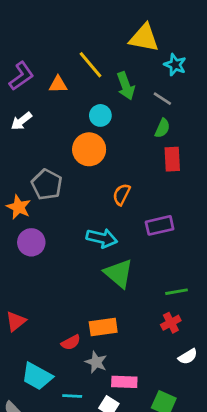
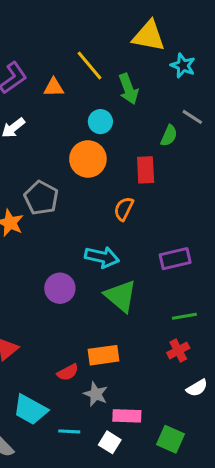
gray line: (162, 99) -> (192, 117), moved
red rectangle: (172, 159) -> (146, 170), moved
purple rectangle: (160, 225) -> (175, 259), moved
purple circle: (31, 242) -> (60, 288), moved

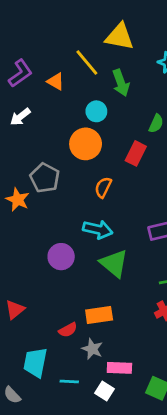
yellow triangle: (149, 36) -> (119, 37), moved
orange triangle: (54, 87) -> (56, 81), turned 30
red rectangle: (146, 170) -> (136, 153), turned 30
orange semicircle: (124, 209) -> (103, 187), moved
cyan trapezoid: (30, 410) -> (35, 362), turned 72

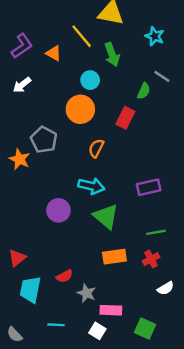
orange rectangle: (99, 315) -> (114, 257), moved
cyan trapezoid: (35, 362) -> (30, 290), moved
cyan line: (69, 381) -> (56, 325), moved

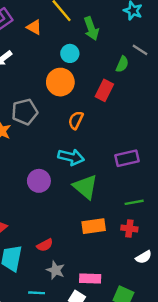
gray pentagon: (44, 140) -> (25, 112), turned 30
red cross: (151, 259) -> (129, 228), turned 35
gray star: (86, 293) -> (56, 270), moved

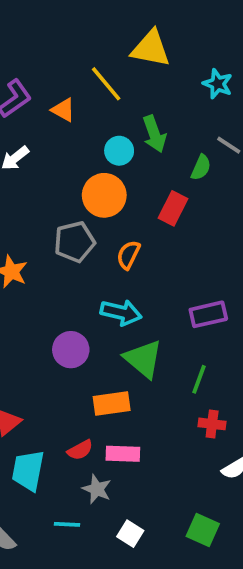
green arrow: (91, 28) -> (154, 134), moved
gray pentagon: (25, 112) -> (74, 242), moved
green line: (134, 202) -> (199, 379), moved, turned -60
orange rectangle: (94, 226) -> (112, 404), moved
pink rectangle: (90, 278) -> (123, 454), moved

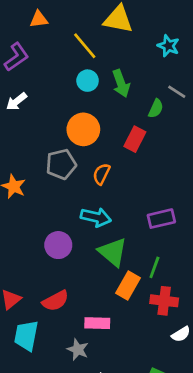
orange triangle: (63, 110) -> (39, 19), moved, turned -36
cyan circle: (119, 151) -> (88, 81), moved
orange rectangle: (112, 404) -> (128, 285), moved, turned -52
red cross: (212, 424) -> (164, 301), size x1.4
red semicircle: (80, 450) -> (55, 301), moved, size x1.4

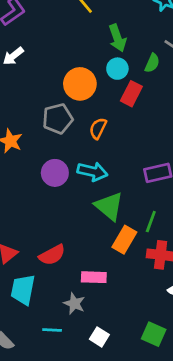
cyan circle: (88, 81) -> (117, 69), moved
purple circle: (58, 245) -> (55, 173), moved

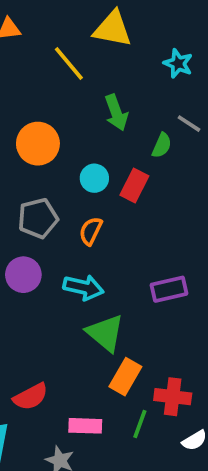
cyan circle: (117, 69) -> (94, 178), moved
orange circle: (80, 84) -> (38, 144), moved
purple circle: (55, 173) -> (23, 275), moved
green line: (151, 222) -> (140, 424), moved

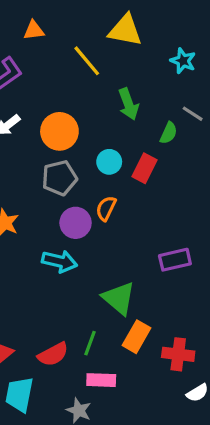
gray pentagon: (38, 218) -> (59, 178), moved
purple circle: (23, 275) -> (76, 223), moved
cyan arrow: (83, 287) -> (59, 261), moved
green line: (140, 424) -> (90, 343), moved

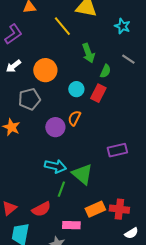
green semicircle: (169, 133) -> (105, 71), moved
gray pentagon: (59, 178) -> (29, 99), moved
cyan arrow: (59, 261) -> (55, 166), moved
orange rectangle: (136, 337) -> (95, 209), moved, turned 36
green line: (90, 343) -> (61, 189), moved

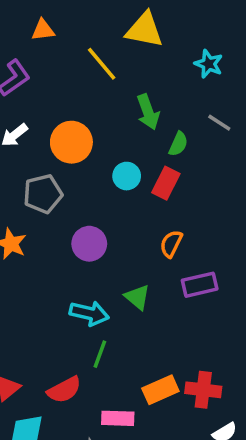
orange semicircle: (74, 118) -> (171, 244), moved
green triangle: (82, 174) -> (137, 297), moved, size x0.7

